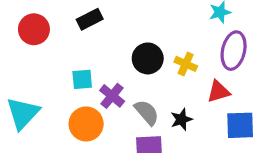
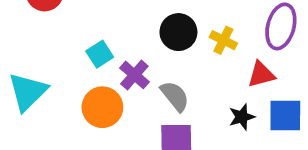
cyan square: (82, 79) -> (100, 54), turned -30
black star: (181, 119) -> (242, 117), moved

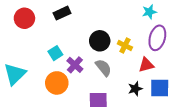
gray semicircle: (175, 96) -> (103, 68), moved

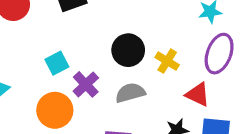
red triangle: (146, 65) -> (198, 94), turned 35
gray semicircle: (103, 68) -> (130, 93), turned -72

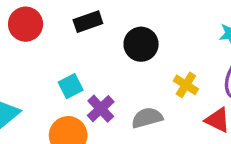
black circle: (128, 50) -> (141, 44), moved

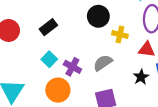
black rectangle: (88, 22) -> (48, 27), moved
black circle: (141, 44) -> (98, 16), moved

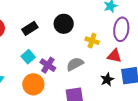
black circle: (98, 16) -> (64, 24), moved

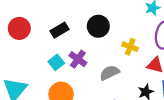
purple cross: (48, 65) -> (78, 59), moved

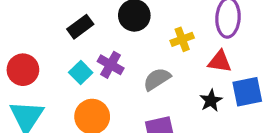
red circle: (19, 28) -> (23, 70), moved
yellow cross: (130, 47) -> (182, 39), turned -35

